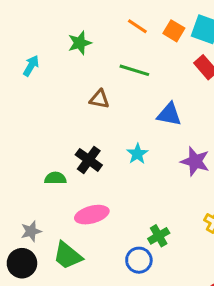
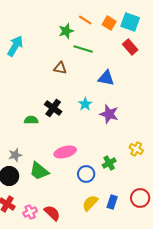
green star: (80, 43) -> (66, 31), moved
cyan arrow: (31, 66) -> (15, 46), size x1.5
purple star: (195, 161) -> (109, 114), moved
pink ellipse: (92, 215) -> (65, 152), moved
green cross: (159, 236) -> (109, 163), moved

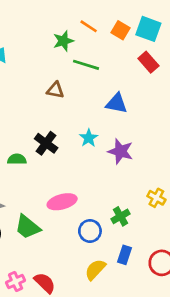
blue rectangle: (112, 202) -> (125, 255), moved

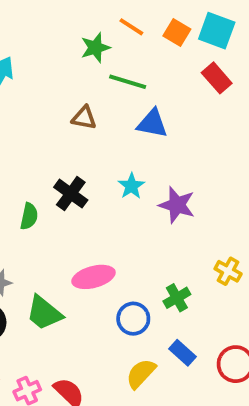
blue triangle: (117, 103) -> (152, 123), moved
green semicircle: (17, 159) -> (29, 216), turned 102
blue rectangle: (125, 255) -> (183, 353), turned -66

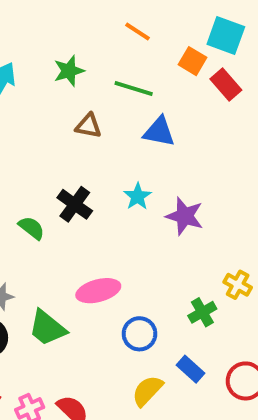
orange square: (177, 33) -> (192, 61), moved
green star: (95, 48) -> (69, 71), moved
green semicircle: (29, 216) -> (32, 228), turned -64
green cross: (177, 298) -> (202, 312), moved

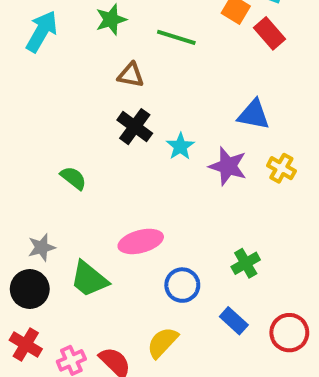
blue triangle: (159, 132) -> (254, 115), moved
black cross: (75, 204) -> (135, 127), moved
yellow cross: (238, 285) -> (281, 168), moved
yellow semicircle: (147, 391) -> (162, 343), moved

